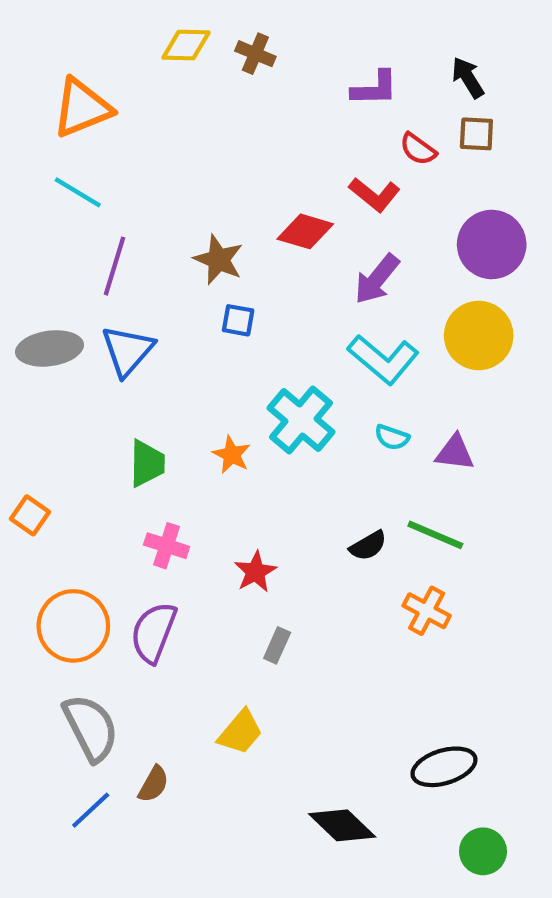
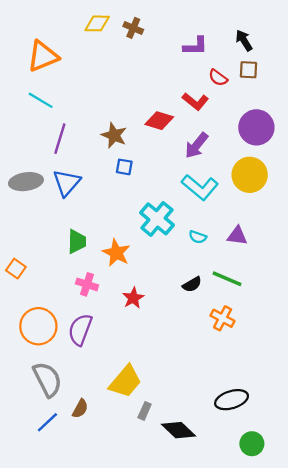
cyan semicircle: (392, 437) -> (198, 237), moved
orange star: (232, 455) -> (116, 253), moved, size x1.4
gray rectangle: (277, 645) -> (145, 411), moved
yellow trapezoid: (240, 732) -> (125, 382), size x1.4

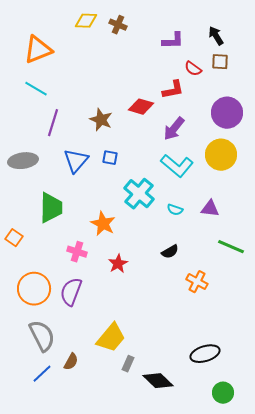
red L-shape: (195, 101) -> (173, 90), turned -50
blue square: (124, 167) -> (110, 158), moved
blue triangle: (67, 183) -> (76, 161), moved
green trapezoid: (77, 241) -> (51, 208), moved, size x1.4
green line: (227, 279) -> (231, 247), moved

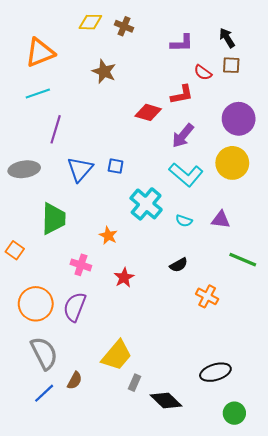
cyan line: (36, 89) -> (38, 94), turned -50
brown star: (101, 120) -> (104, 71), moved
orange star: (103, 224) -> (108, 235), size x0.7

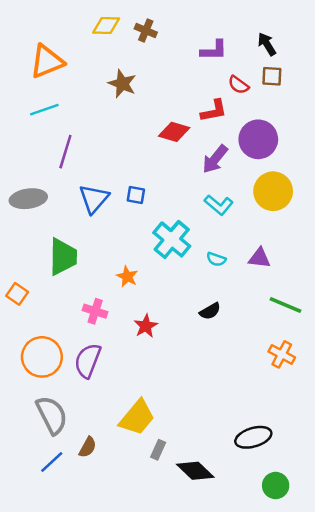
purple circle: (239, 119) -> (258, 139), moved
cyan L-shape: (186, 175) -> (219, 205), size x0.7
orange cross: (207, 296) -> (282, 354), moved

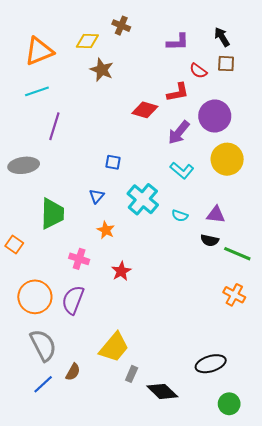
yellow diamond: (106, 26) -> (87, 41), moved
blue triangle: (94, 199) -> (97, 196), moved, size x0.6
black semicircle: (210, 311) -> (210, 240), moved, turned 42

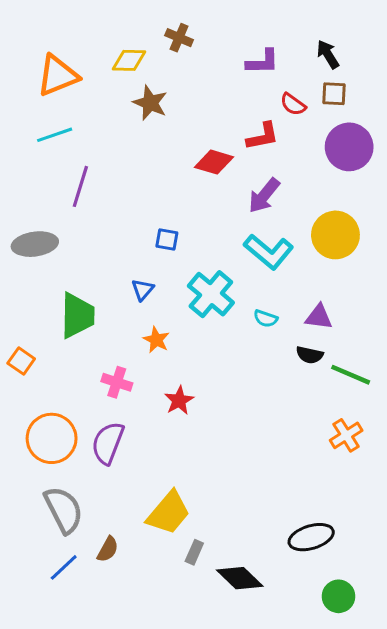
purple circle: (215, 116) -> (349, 147), moved
cyan L-shape: (182, 170) -> (269, 252), size x1.4
orange cross: (234, 295) -> (346, 435), turned 30

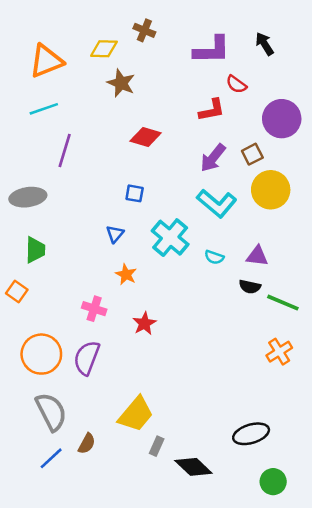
purple L-shape: (263, 62) -> (212, 50), size x1.4
brown square: (334, 94) -> (252, 154), moved, turned -30
red diamond: (214, 162) -> (146, 137), moved
green trapezoid: (77, 315) -> (35, 250), moved, size x0.7

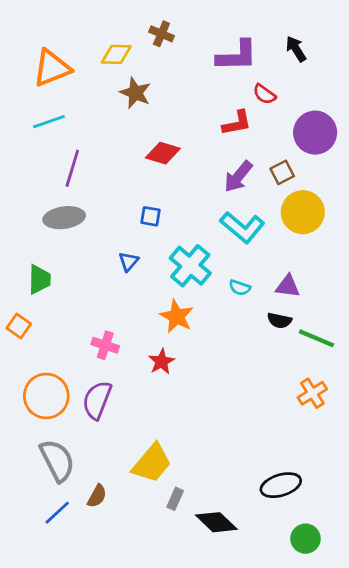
gray ellipse: (28, 197) -> (64, 218), moved
orange star: (126, 274) -> (177, 316), moved, size x1.4

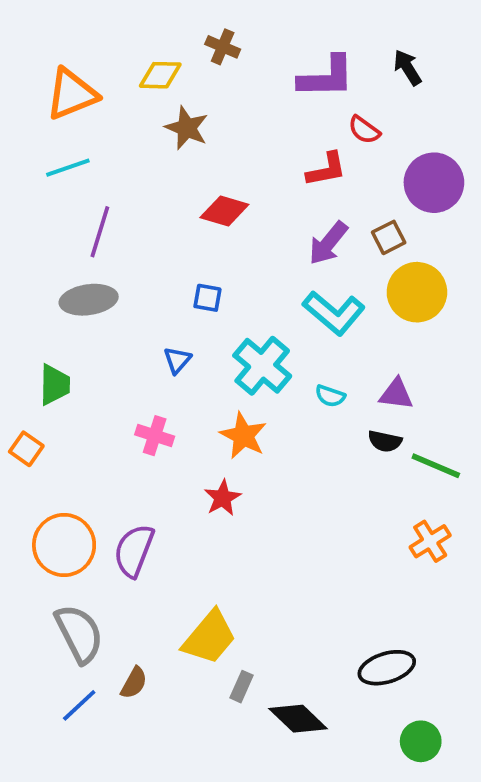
pink cross: (105, 345) -> (155, 436), moved

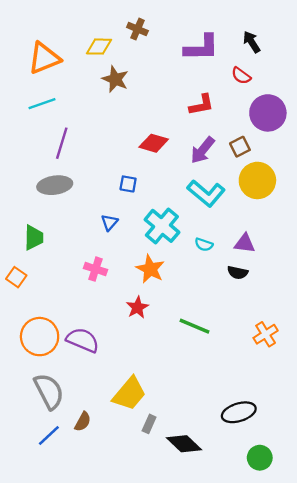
red semicircle: (364, 130) -> (241, 76), moved
red diamond: (224, 211) -> (154, 143), moved
green line: (436, 466) -> (195, 326), moved
purple semicircle: (134, 551) -> (83, 340), turned 92

